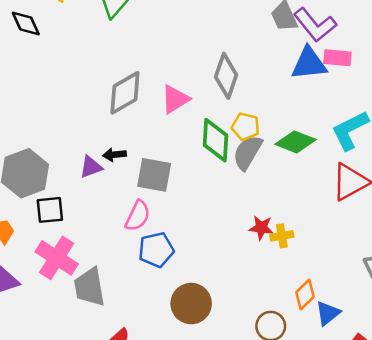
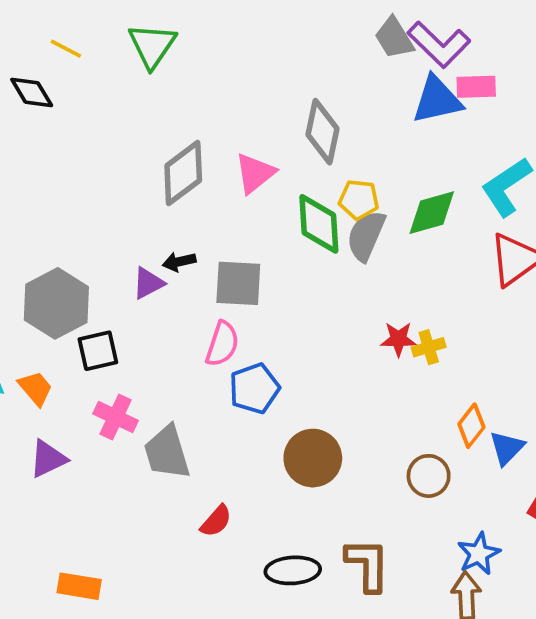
green diamond: (296, 142) -> (432, 213), turned -30
pink cross: (57, 258) -> (116, 417), size x0.7

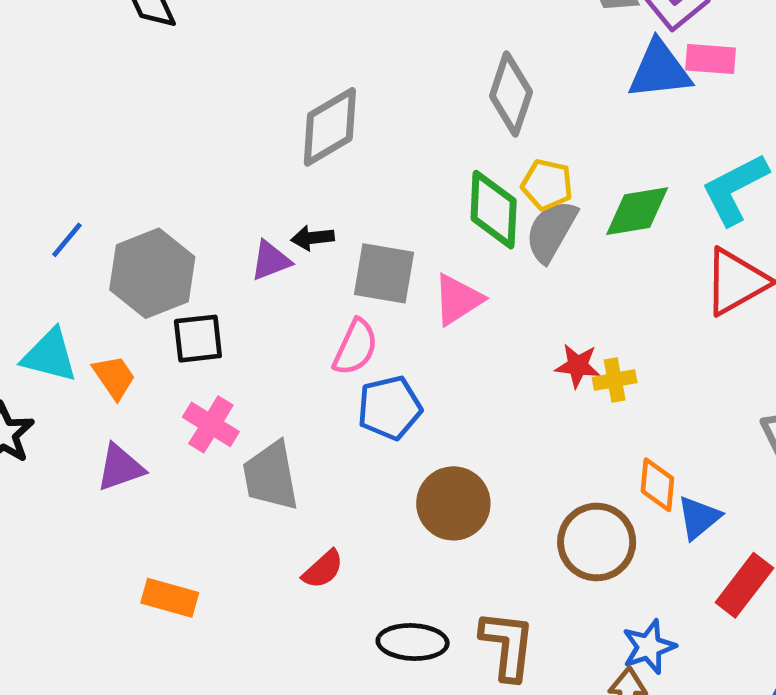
pink triangle: (255, 173) -> (458, 300), moved
orange diamond: (471, 426) -> (657, 485), turned -39
brown circle: (429, 476) -> (597, 542), size x1.4
orange rectangle: (79, 586) -> (170, 598), moved

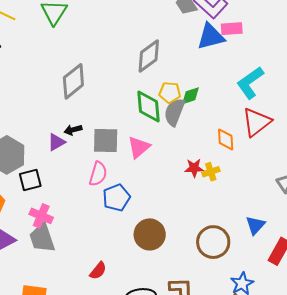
gray diamond: (511, 94) -> (149, 56), turned 44
green diamond: (637, 211) -> (190, 96), moved, size x0.7
gray trapezoid: (271, 476) -> (42, 238), moved
orange diamond: (657, 485) -> (226, 139), moved

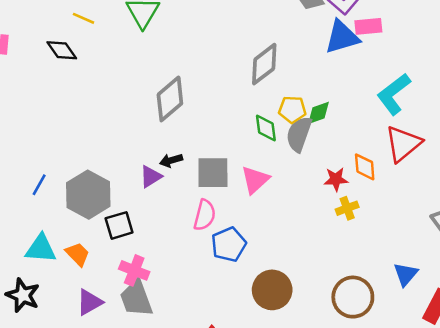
green diamond: (148, 106) -> (266, 128), size x0.7
red star: (194, 168) -> (336, 179), moved

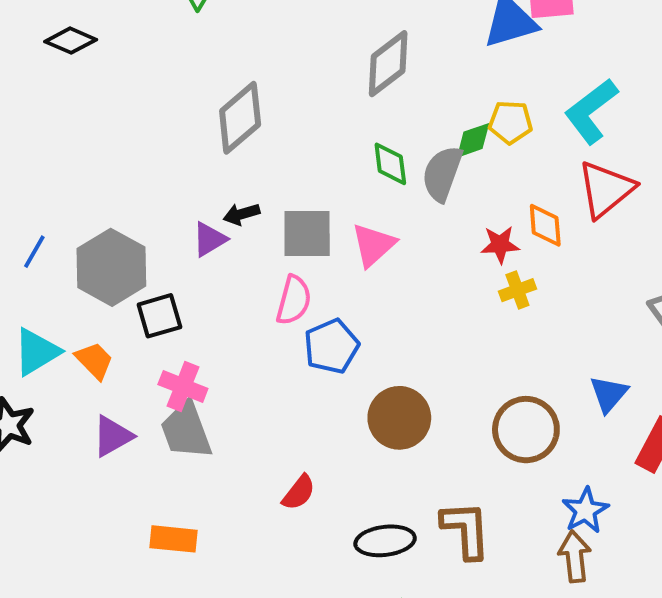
black diamond: (62, 50) -> (71, 41), turned -32
yellow pentagon: (292, 110) -> (510, 122), moved
cyan triangle: (41, 249) -> (37, 352), turned -36

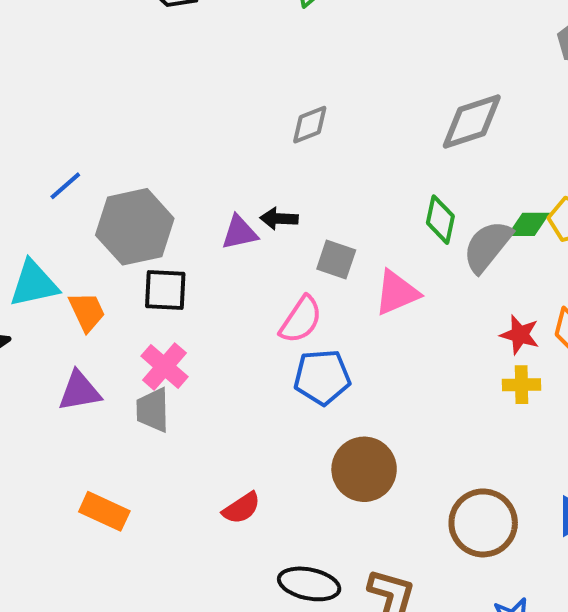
gray diamond: (240, 118) -> (310, 125), size x0.6
gray square: (307, 234) -> (336, 260), size x0.7
gray trapezoid: (186, 430) -> (153, 410), size x0.7

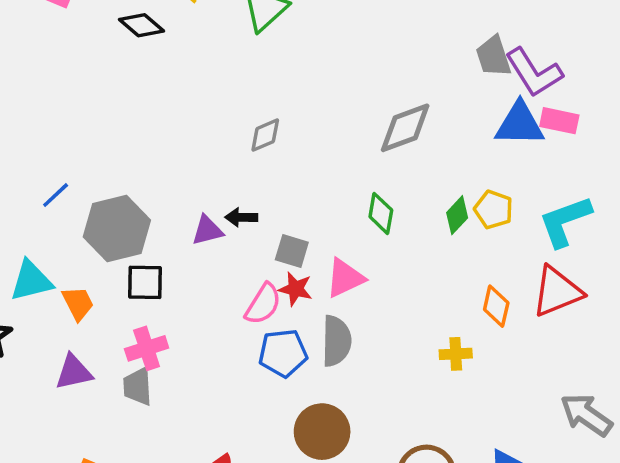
green diamond: (529, 224) -> (457, 215), turned -45
gray semicircle: (487, 246) -> (336, 341), moved, turned 144
red star: (520, 335) -> (296, 289), moved
pink cross: (164, 366) -> (147, 348), turned 33

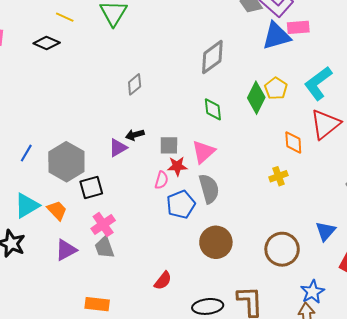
yellow pentagon: (494, 210) -> (276, 88), turned 30
green diamond: (457, 215) -> (256, 98), size x1.4
pink semicircle: (263, 304) -> (161, 180), size x0.7

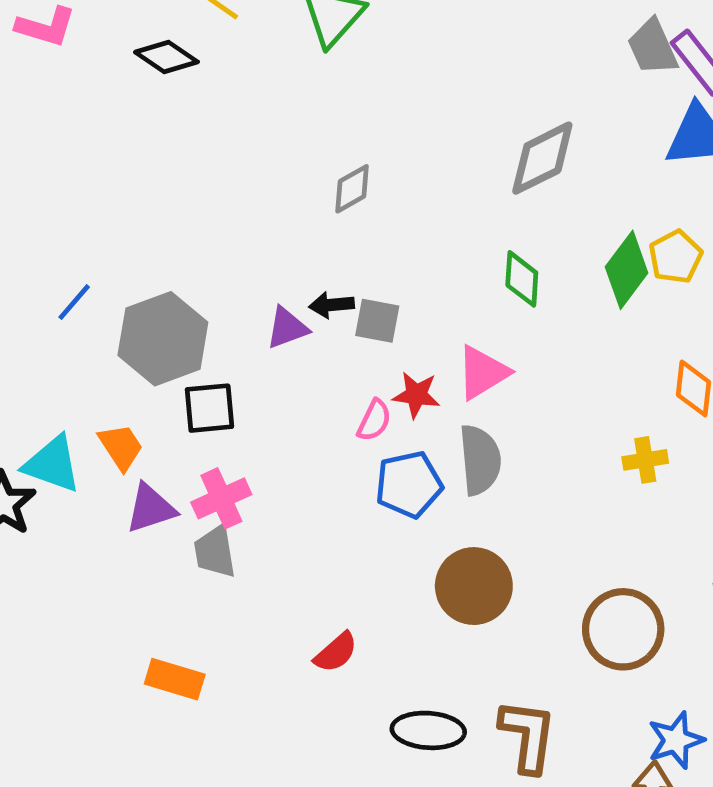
gray square: (169, 145) -> (377, 321), moved
cyan triangle: (27, 205) -> (52, 464), moved, turned 40
purple triangle: (66, 250) -> (151, 508), moved

